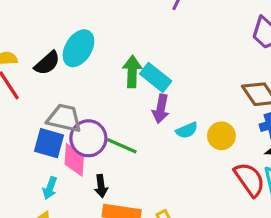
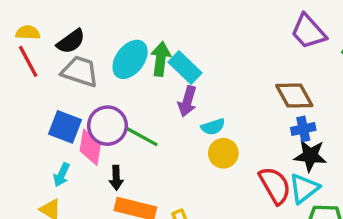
cyan ellipse: (78, 48) -> (130, 59), moved
gray trapezoid: (64, 118) -> (80, 71), moved
yellow circle: (221, 136) -> (223, 153), moved

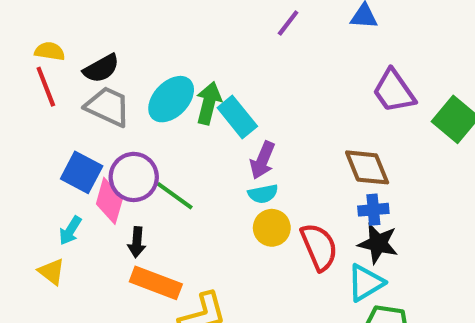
purple arrow: (187, 101) -> (263, 160), moved
red semicircle: (275, 185) -> (319, 247), moved

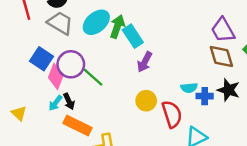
brown diamond: (367, 167) -> (221, 56), moved
cyan semicircle: (263, 194) -> (189, 88), moved
cyan arrow: (70, 231) -> (55, 103), moved
black arrow: (137, 242) -> (69, 101), turned -35
black star: (378, 243) -> (228, 90), moved

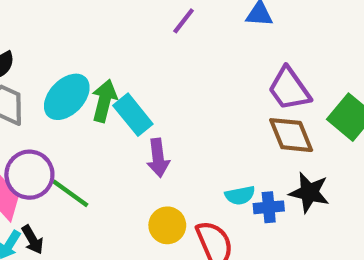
purple arrow: (145, 62) -> (158, 158), turned -30

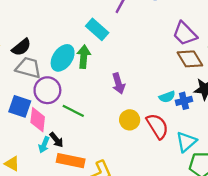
cyan rectangle: (133, 115) -> (97, 29), moved
purple circle: (29, 175) -> (47, 90), moved

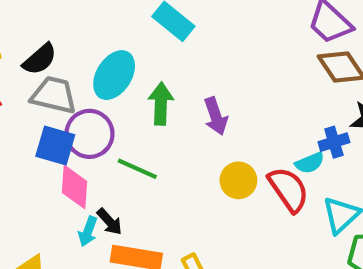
green arrow: (84, 57) -> (161, 104), moved
cyan semicircle: (167, 97) -> (310, 163), moved
blue square: (20, 106) -> (55, 146), moved

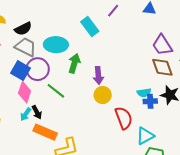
cyan ellipse: (114, 75) -> (56, 45), turned 45
cyan semicircle: (310, 163) -> (144, 93), moved
yellow circle: (238, 180) -> (103, 95), moved

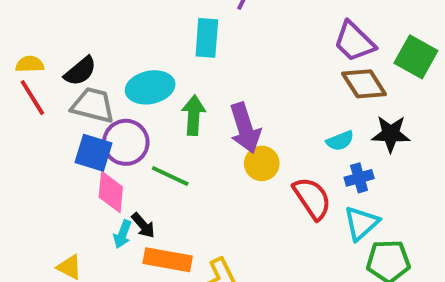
cyan rectangle: (90, 27) -> (207, 38), turned 54
purple arrow: (98, 76) -> (245, 128), size x1.4
blue cross: (150, 101) -> (359, 178), moved

